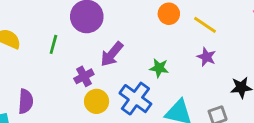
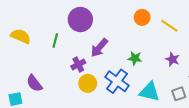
purple star: (206, 57) -> (172, 59), moved
purple semicircle: (26, 101) -> (34, 83), turned 138

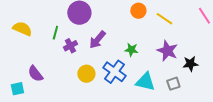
purple star: (172, 59) -> (167, 51), size x1.5
purple cross: (78, 65) -> (70, 46), moved

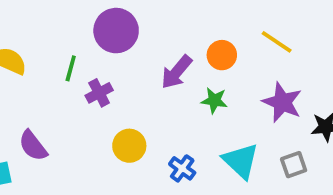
orange circle: (138, 11) -> (222, 55), moved
purple arrow: (97, 40) -> (177, 72), moved
blue cross: (114, 72) -> (182, 168), moved, size x0.6
cyan triangle: (145, 82) -> (241, 161), turned 30

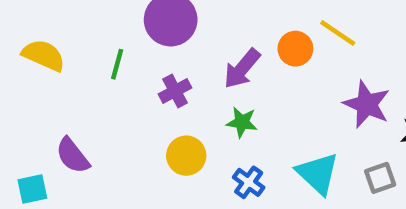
yellow line: (277, 42) -> (338, 33), moved
purple cross: (99, 93) -> (175, 91), moved
green star: (214, 100) -> (242, 122), moved

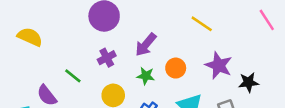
orange circle: (295, 49) -> (176, 68), moved
green line: (117, 64) -> (73, 76), moved, turned -66

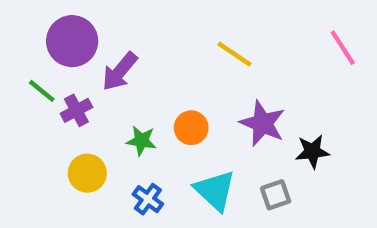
purple arrow: (146, 45) -> (120, 71), moved
green line: (73, 76) -> (42, 91), moved

